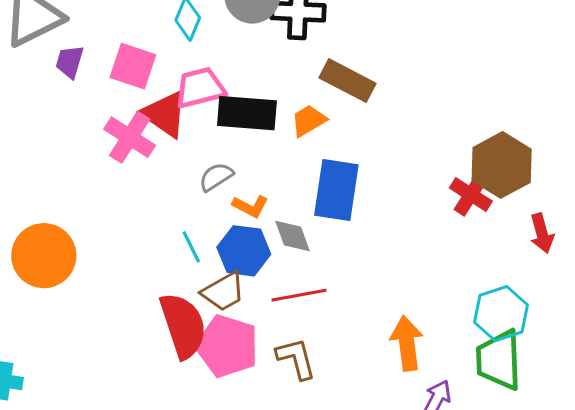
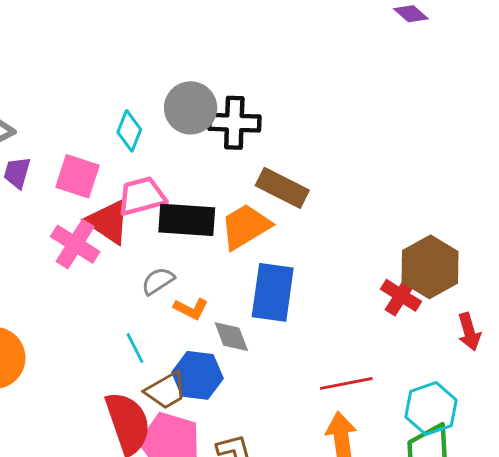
orange trapezoid: (309, 121) -> (245, 226), size x1.5
blue hexagon: (244, 251) -> (197, 375), moved
red line: (299, 295) -> (346, 383), moved

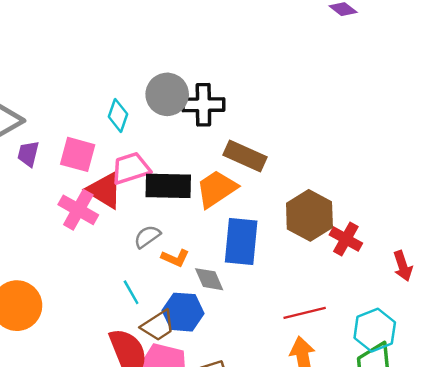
brown hexagon: (430, 267) -> (309, 215), moved

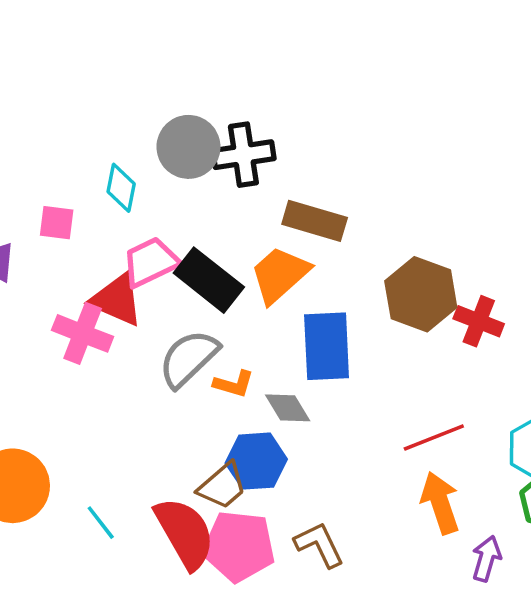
pink square: (78, 154) -> (57, 223), moved, size x0.7
black rectangle: (168, 186) -> (209, 280), turned 45
gray semicircle: (147, 237) -> (189, 358), size x1.6
cyan line: (131, 292) -> (101, 523), moved

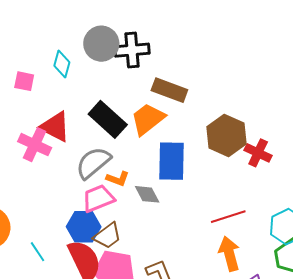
pink trapezoid: (151, 262) -> (98, 198), moved
blue hexagon: (256, 461) -> (84, 227), moved

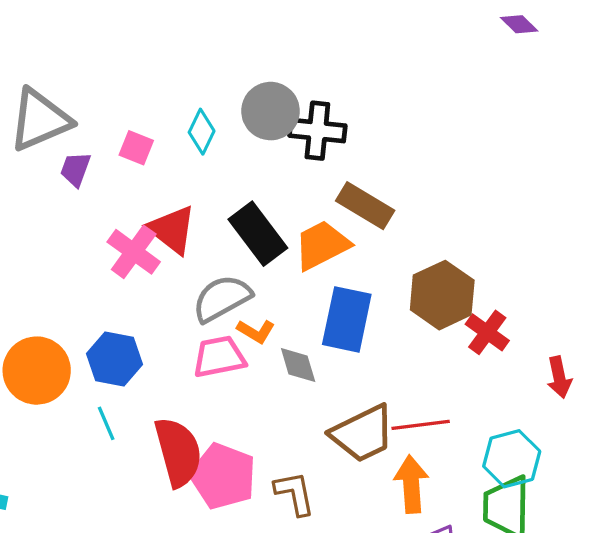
blue hexagon: (84, 227) -> (114, 359), moved
brown trapezoid: (107, 236) -> (363, 434), moved, size x1.4

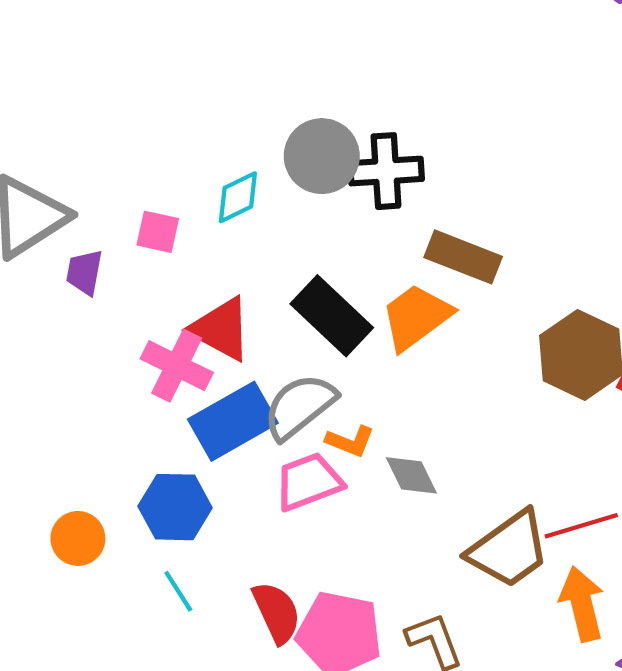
cyan diamond: (202, 132) -> (238, 197), turned 48
blue rectangle: (347, 319) -> (233, 421), moved, turned 58
orange circle: (37, 371) -> (78, 538), size x0.6
red semicircle: (178, 452) -> (277, 612), size x0.7

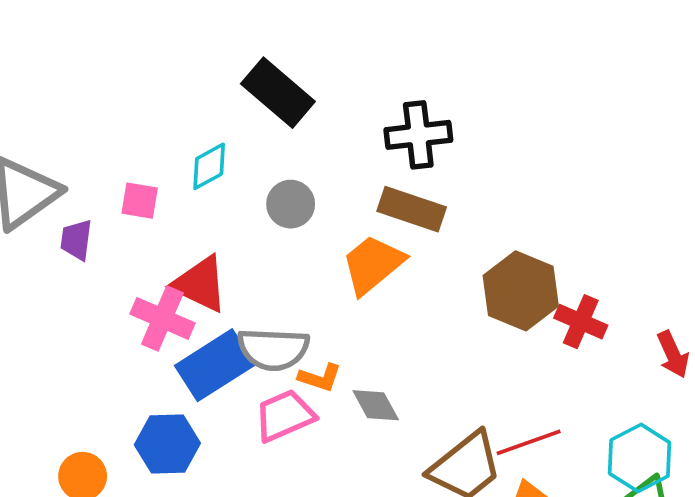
gray circle: (322, 156) -> (291, 204), moved, size x0.7
black cross: (386, 171) -> (418, 135), moved
black rectangle: (332, 316) -> (278, 93), moved
gray semicircle: (300, 406) -> (273, 349), turned -136

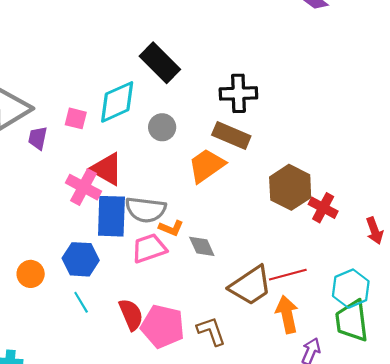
cyan diamond: (209, 166) -> (117, 102), size x1.6
blue rectangle: (215, 365) -> (111, 216), turned -60

